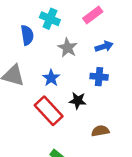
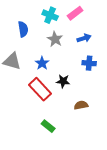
cyan cross: (50, 19) -> (50, 15), moved
blue cross: (99, 77) -> (89, 63), moved

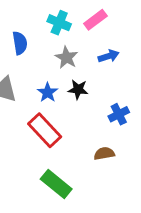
blue cross: (89, 63) -> (119, 114), moved, turned -32
black star: (63, 81) -> (78, 90), moved
green rectangle: (48, 126) -> (56, 184), size x1.5

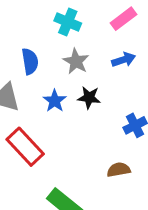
pink rectangle: (95, 20) -> (124, 19), moved
blue semicircle: (20, 43) -> (30, 61), moved
red rectangle: (45, 130) -> (25, 147), moved

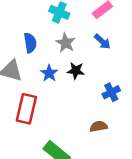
blue arrow: (124, 60) -> (102, 42), turned 60
red rectangle: (25, 147) -> (26, 109), turned 56

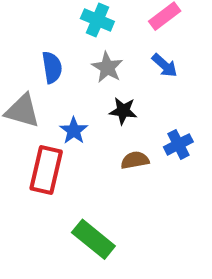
blue star: (49, 73) -> (74, 131), moved
brown semicircle: (99, 126) -> (135, 160), moved

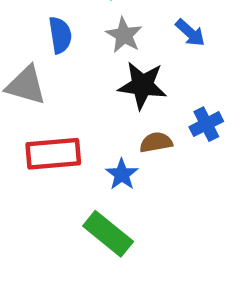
black star: (123, 111) -> (142, 85), size x1.5
blue star: (74, 131) -> (122, 174), moved
red rectangle: (46, 170) -> (53, 154), turned 72

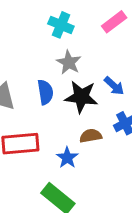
blue arrow: (190, 33) -> (114, 86), moved
blue semicircle: (60, 35) -> (45, 92), moved

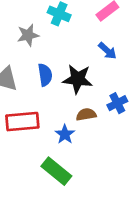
gray star: (69, 62) -> (28, 35), moved, turned 30
blue arrow: (114, 86) -> (107, 51), moved

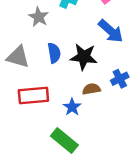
gray star: (28, 35) -> (39, 17), turned -30
blue arrow: (107, 51) -> (111, 31), size x1.5

